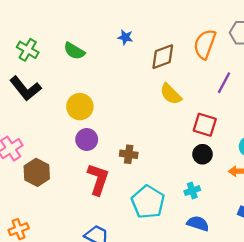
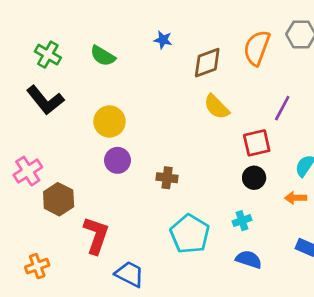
purple line: (224, 83) -> (282, 108), moved
red square: (205, 125) -> (257, 143), turned -30
red L-shape: (98, 179) -> (96, 235), moved

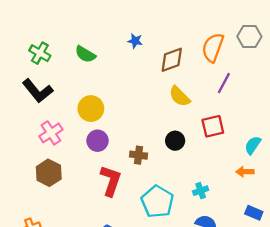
purple line: (282, 108) -> (224, 83), moved
pink cross: (28, 171) -> (51, 133), moved
black circle: (254, 178) -> (175, 141), moved
red L-shape: (96, 235) -> (111, 181), moved

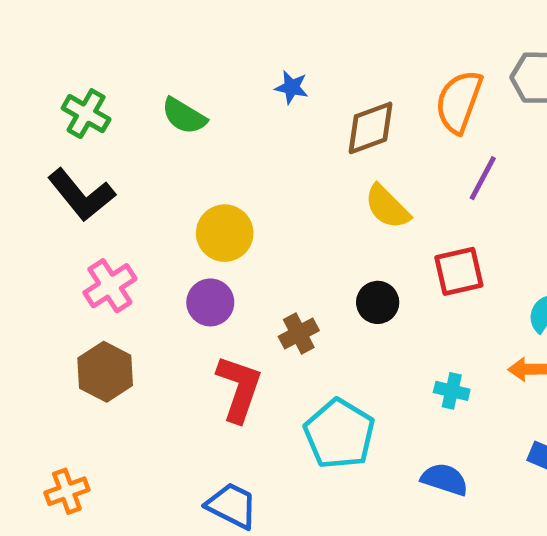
yellow circle: (91, 109) -> (225, 233), moved
brown cross: (139, 155) -> (299, 333), turned -35
cyan cross: (201, 191) -> (452, 391), moved, turned 32

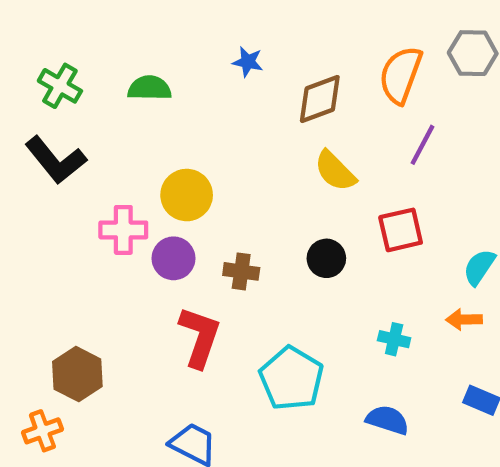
green semicircle: (184, 116) -> (149, 88), turned 150
pink cross: (110, 286) -> (123, 230), moved, turned 33
brown cross: (299, 333) -> (241, 271), moved, turned 36
brown hexagon: (105, 372) -> (77, 374), moved

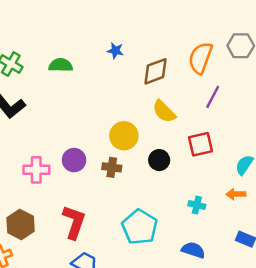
yellow circle: (187, 195) -> (124, 136), moved
pink cross: (123, 230) -> (36, 170), moved
red L-shape: (200, 337) -> (74, 222), moved

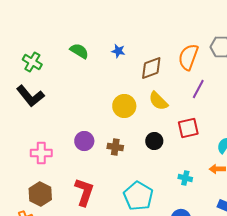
green semicircle: (61, 65) -> (79, 51), moved, turned 30
yellow circle: (124, 136) -> (124, 106), moved
pink cross: (36, 170) -> (41, 153), moved

